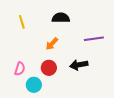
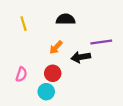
black arrow: (79, 65) -> (81, 57), moved
cyan circle: (34, 85) -> (46, 92), moved

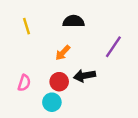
purple line: (101, 42) -> (113, 47), turned -48
black arrow: (81, 57) -> (84, 76), moved

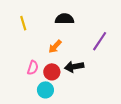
pink semicircle: (24, 83) -> (33, 68), moved

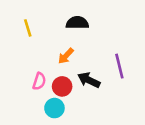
purple line: (100, 41) -> (119, 66), moved, turned -48
black arrow: (74, 67) -> (89, 80), turned 36

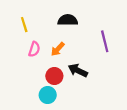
purple line: (119, 66) -> (105, 41), moved
pink semicircle: (39, 81) -> (34, 49), moved

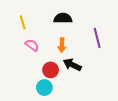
pink semicircle: (34, 49) -> (32, 45), turned -72
orange arrow: (58, 49) -> (62, 45), moved, turned -40

